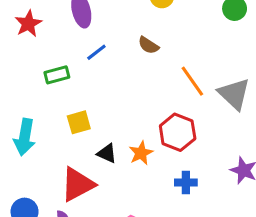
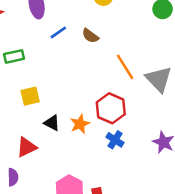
blue line: (96, 52) -> (58, 32), moved
blue cross: (186, 183) -> (115, 140), moved, turned 30
red triangle: (78, 184) -> (27, 147), size x0.7

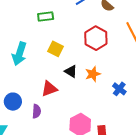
yellow square: (30, 96) -> (56, 49), turned 35
red hexagon: (111, 108) -> (96, 38), moved

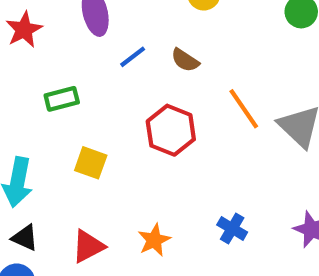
black triangle: (71, 71) -> (25, 238), moved
orange star: (93, 74) -> (154, 240), moved

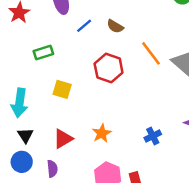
blue cross: (232, 229) -> (153, 136), moved, turned 35
black triangle: (25, 238) -> (25, 135), turned 35

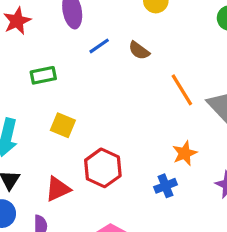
red hexagon: (109, 68) -> (103, 168), moved
orange star: (102, 133) -> (185, 153), moved
blue cross: (153, 136) -> (165, 186), moved

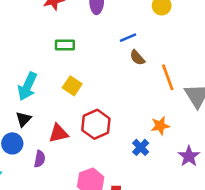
blue line: (99, 46) -> (128, 38), moved
brown semicircle: (139, 51) -> (137, 58), moved
blue cross: (165, 186) -> (141, 147), turned -35

